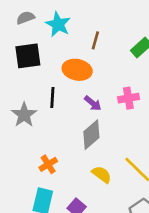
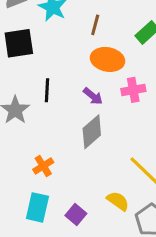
orange ellipse: (77, 70) -> (107, 59), moved
yellow semicircle: (102, 174) -> (118, 201), moved

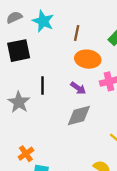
gray diamond: (92, 132) -> (79, 116), turned 30
orange cross: (43, 166) -> (26, 154), moved

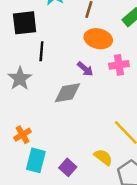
black line: (43, 85) -> (41, 51), moved
gray diamond: (79, 116) -> (67, 93), moved

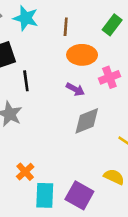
gray diamond: (67, 93) -> (87, 121), moved
purple square: (68, 167) -> (79, 195), size x1.5

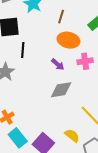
cyan rectangle: (45, 195) -> (18, 138), turned -54

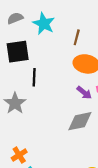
purple arrow: (58, 64) -> (84, 93), moved

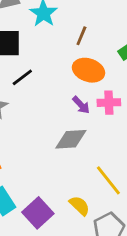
black line: (34, 77) -> (22, 77), turned 42

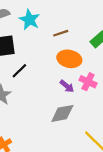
brown line: (81, 36) -> (61, 33), turned 56
pink cross: (109, 103) -> (88, 82), turned 35

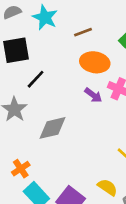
gray diamond: (62, 113) -> (52, 128), moved

